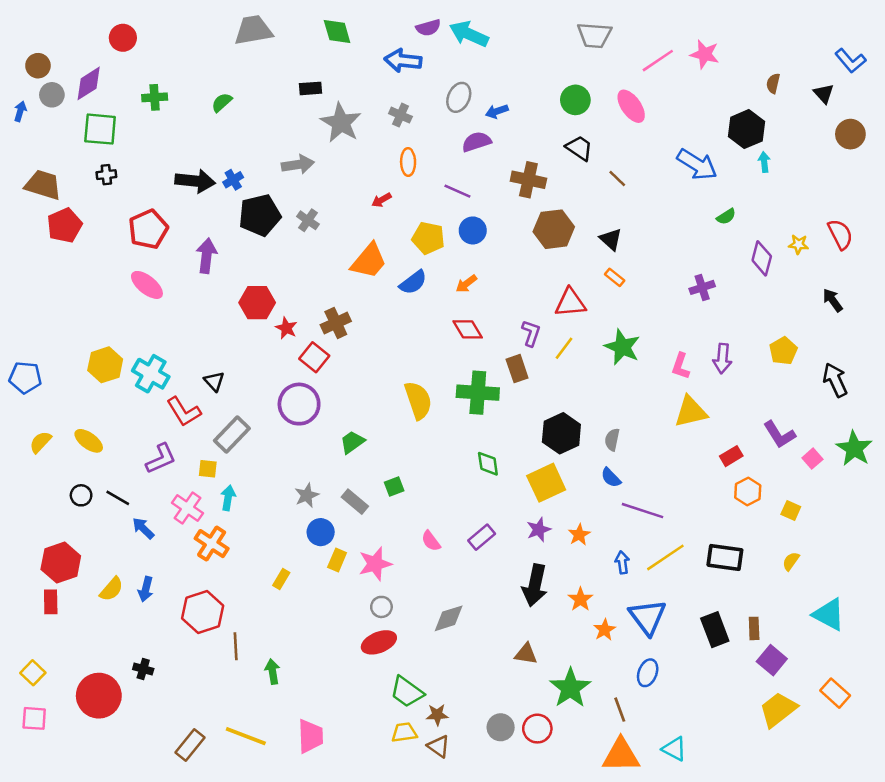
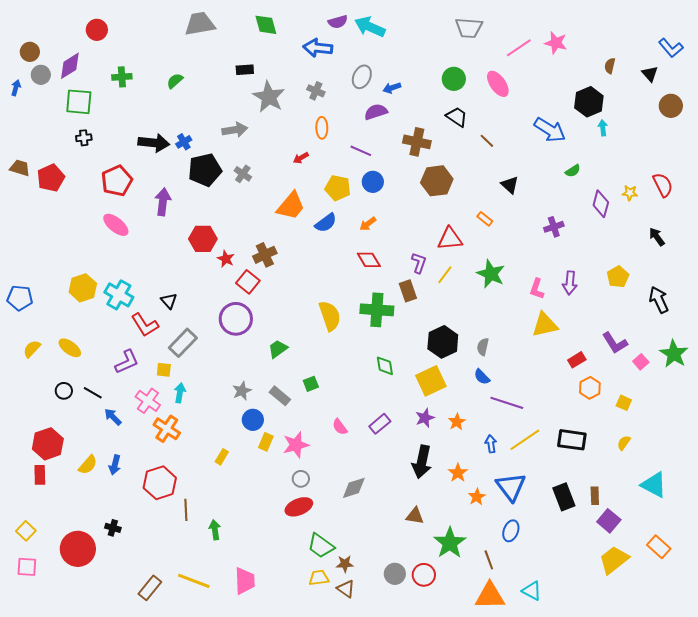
brown trapezoid: (43, 185) -> (20, 168), moved, size x0.7
black triangle: (611, 239) -> (510, 185), moved

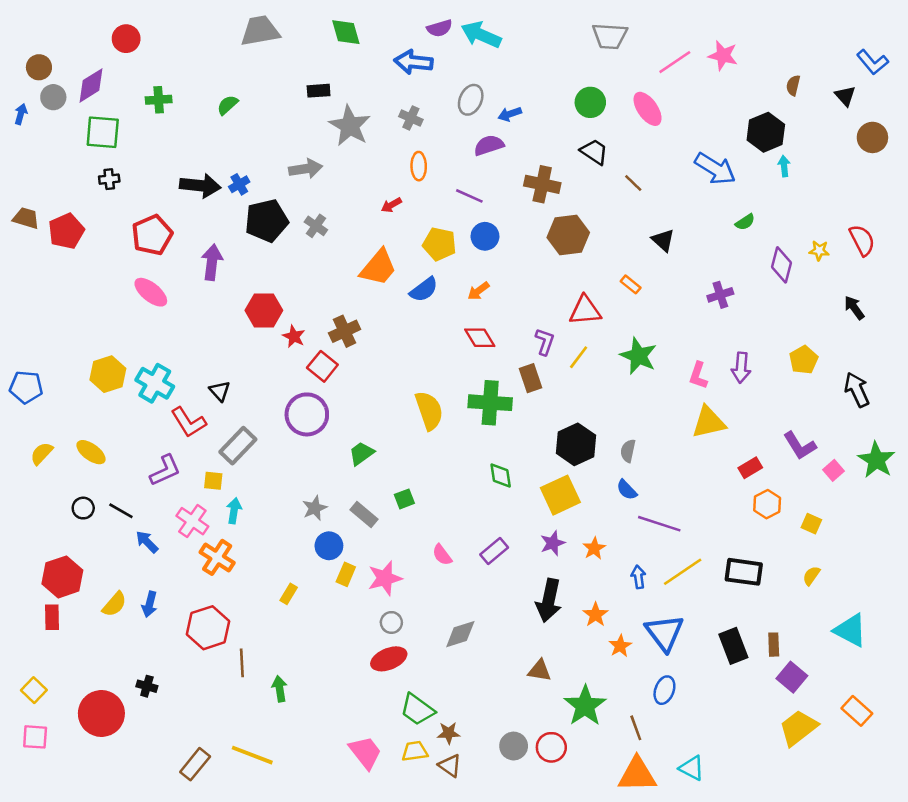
pink trapezoid: (245, 581) -> (365, 753), moved, turned -36

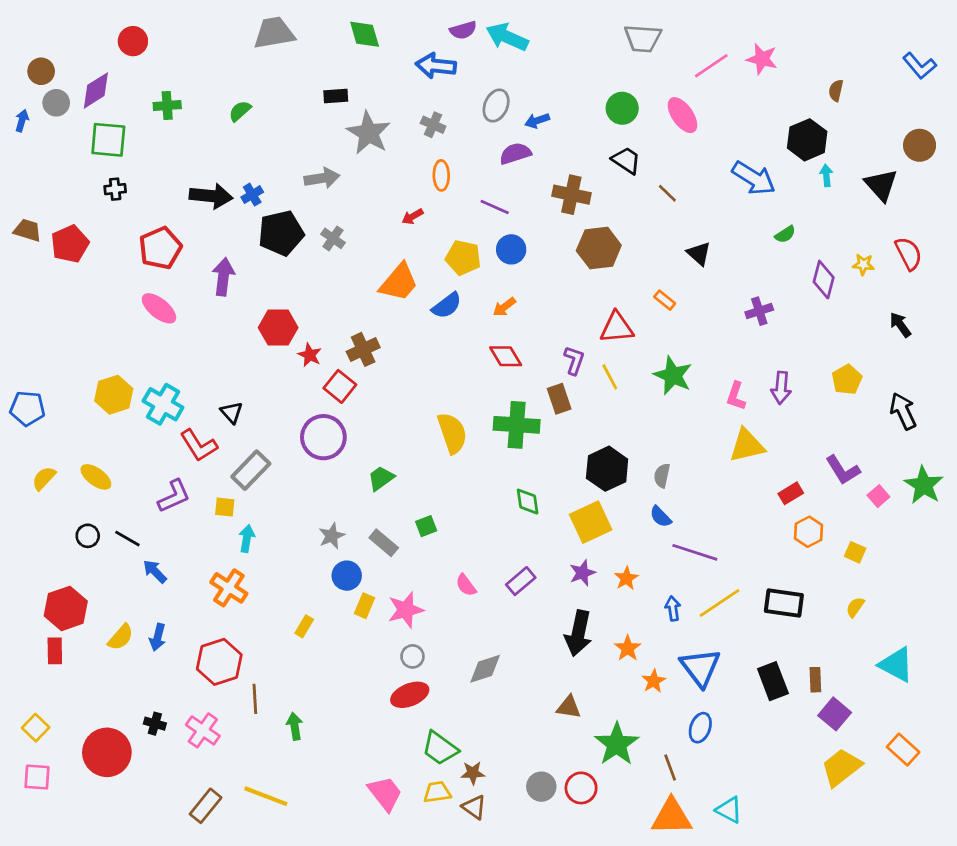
black triangle: (845, 96) -> (881, 185), moved, size x1.5
yellow line: (579, 357) -> (610, 377), turned -65
pink cross: (192, 521) -> (203, 730), moved

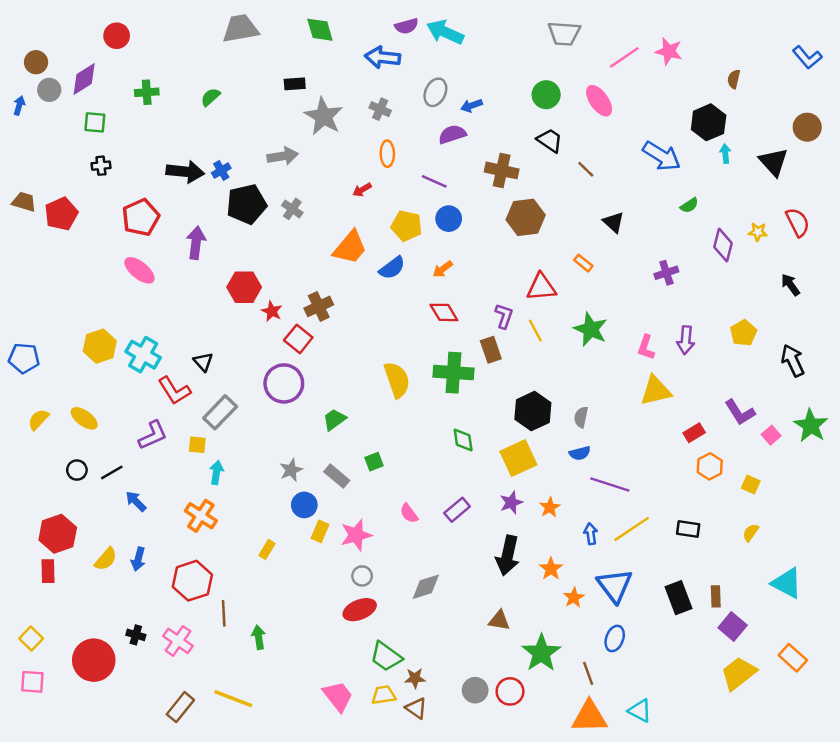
green square: (108, 140) -> (95, 122), size x0.7
blue semicircle: (661, 517) -> (580, 453), turned -60
black line: (127, 539) -> (112, 472), turned -60
black rectangle: (784, 603) -> (688, 529), size x0.7

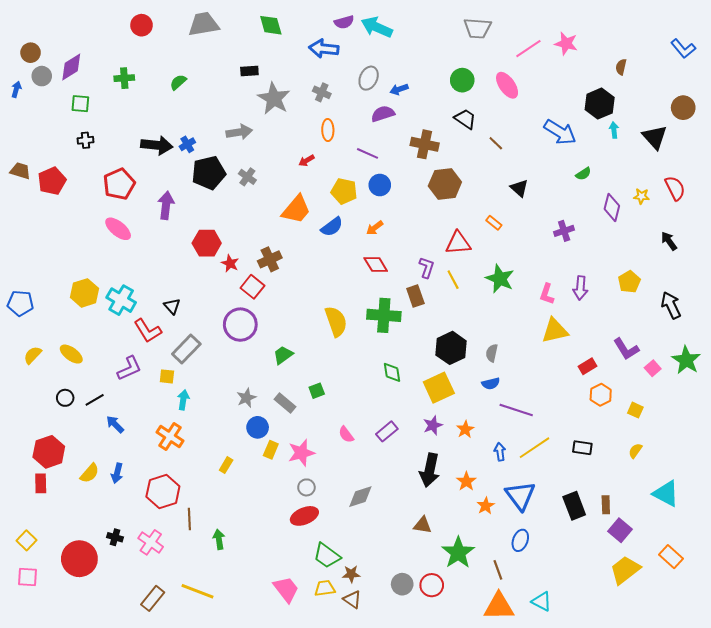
red circle: (117, 36) -> (142, 25), moved

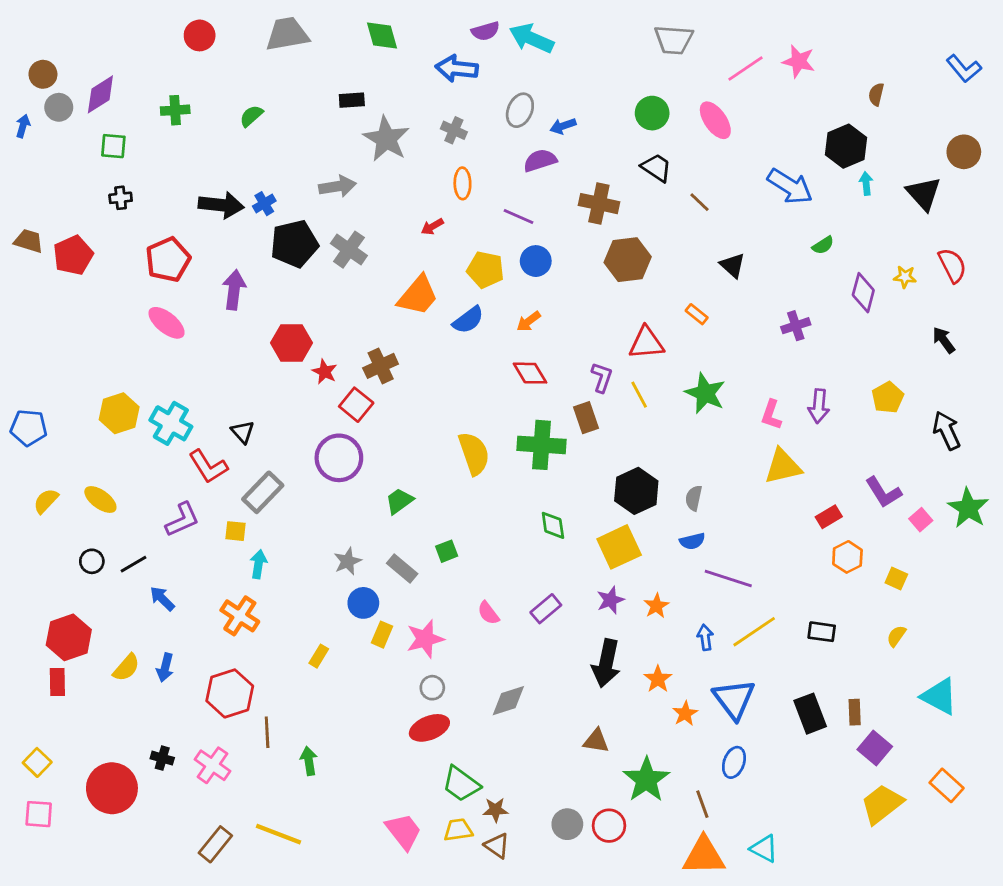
gray cross: (247, 177) -> (349, 250), size x1.4

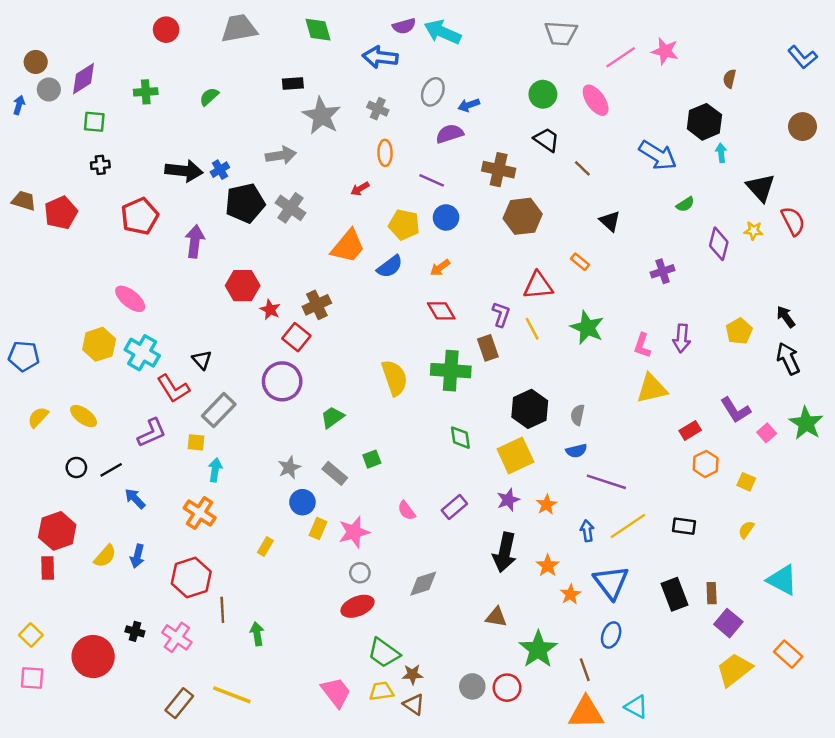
black triangle: (924, 194) -> (761, 188), moved
pink ellipse: (167, 323) -> (130, 299), moved
black arrow: (944, 340) -> (786, 317), moved

